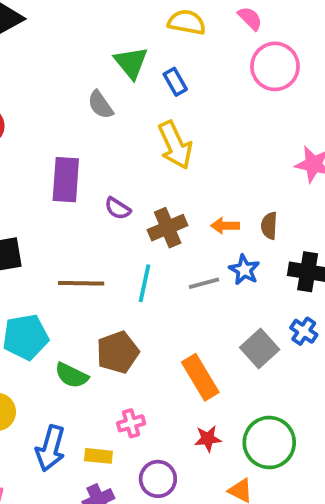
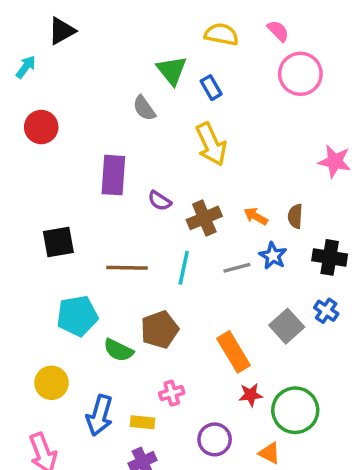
orange arrow: (225, 226) -> (256, 216), turned 30
red star: (208, 439) -> (251, 395), moved
purple circle: (158, 479) -> (215, 439), moved

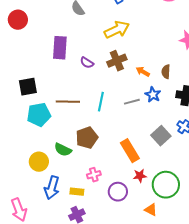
yellow arrow: (211, 144) -> (117, 30), turned -90
brown cross: (204, 218) -> (117, 61), moved
cyan pentagon: (77, 316) -> (39, 115), moved
yellow circle: (51, 383) -> (39, 162), moved
purple circle: (215, 439) -> (118, 192), moved

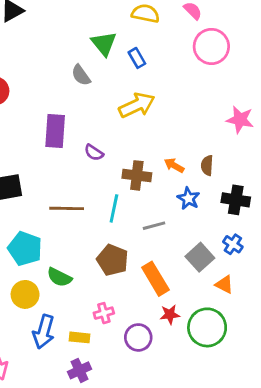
brown cross: (117, 61) -> (137, 175), moved, turned 30
gray line: (132, 102) -> (154, 226), moved
cyan pentagon: (39, 115) -> (25, 249), moved, turned 30
brown pentagon: (87, 138) -> (112, 260), moved, turned -30
orange triangle: (151, 210) -> (224, 284), moved

